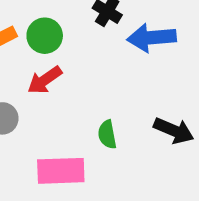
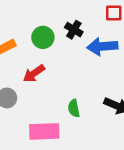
green circle: (45, 36) -> (43, 37), moved

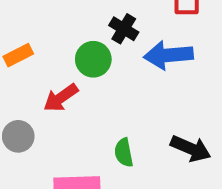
green circle: (43, 37) -> (93, 59), moved

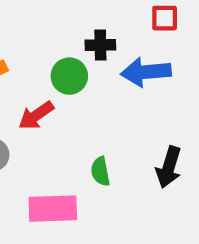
black cross: (124, 29) -> (100, 45), turned -32
black arrow: (191, 149) -> (169, 167), turned 84

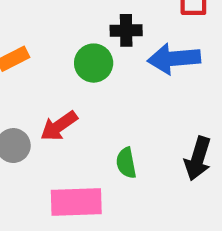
red arrow: (36, 115) -> (59, 126), moved

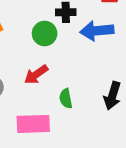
red arrow: (59, 126) -> (36, 74), moved

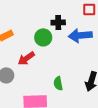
red arrow: (36, 74) -> (26, 58), moved

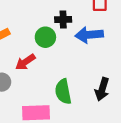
green semicircle: (58, 83) -> (63, 92), size x1.5

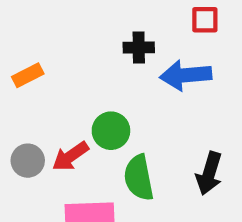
green circle: (45, 37) -> (111, 131), moved
red arrow: (25, 62) -> (70, 156), moved

